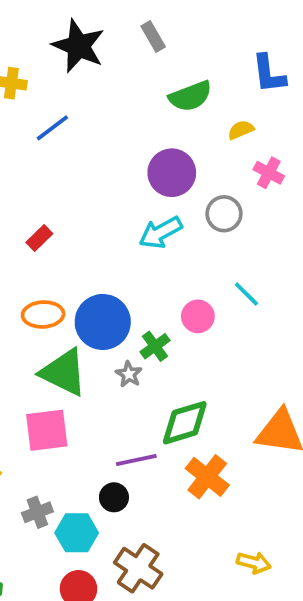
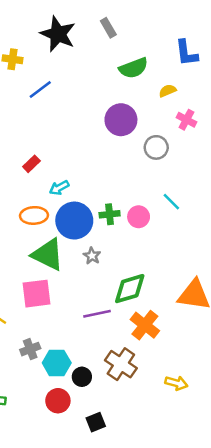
cyan arrow: (161, 232) -> (59, 188), moved, size x0.7
green cross: (155, 346) -> (110, 214), moved, turned 30
black circle: (114, 497) -> (82, 377), moved
brown cross: (138, 568) -> (121, 364), moved

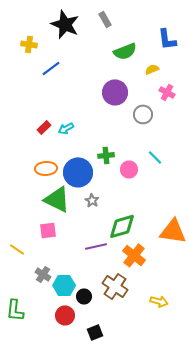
cyan arrow: (59, 188) -> (66, 128), moved
green cross: (110, 214) -> (106, 155), moved
pink square: (36, 294) -> (48, 230), size x0.7
gray cross: (30, 349) -> (43, 274), turned -35

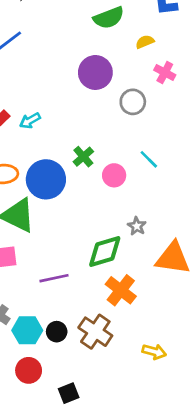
green cross: (106, 155) -> (83, 157), turned -35
gray star: (92, 200) -> (137, 226), moved
purple line: (96, 246) -> (54, 278), moved
black circle: (84, 296) -> (57, 332), moved

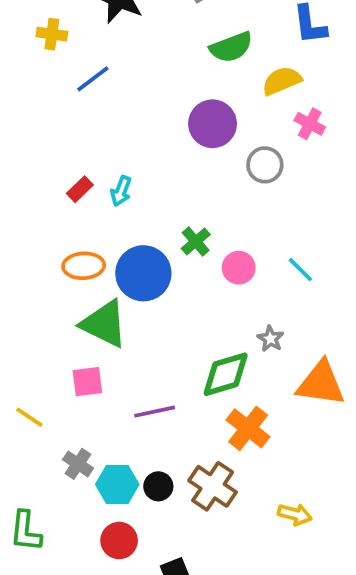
yellow semicircle: (145, 42) -> (282, 81), size x1.5
cyan arrow: (30, 121) -> (121, 191), turned -40
cyan line: (149, 159) -> (300, 270), moved

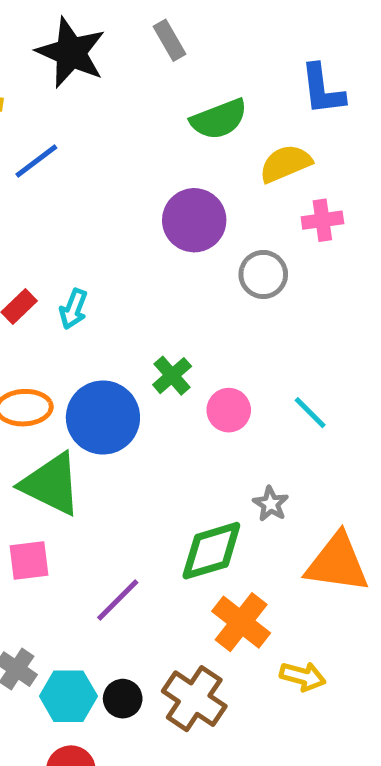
pink cross: (310, 124) -> (322, 220), turned -36
purple line: (155, 412) -> (118, 600), turned -33
yellow arrow: (295, 514) -> (303, 676), moved

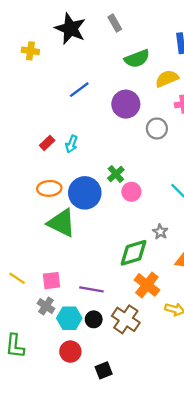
blue line: (36, 161) -> (79, 90), moved
pink circle: (229, 410) -> (131, 192), moved
pink square: (29, 561) -> (51, 281), moved
purple line: (118, 600) -> (91, 289), moved, turned 55

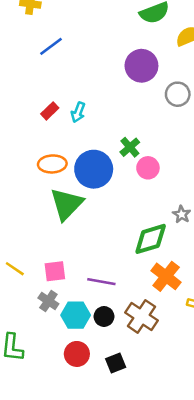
blue line: (79, 90) -> (51, 46), moved
green triangle: (61, 223) -> (67, 204), turned 48
black square: (104, 370) -> (116, 363), moved

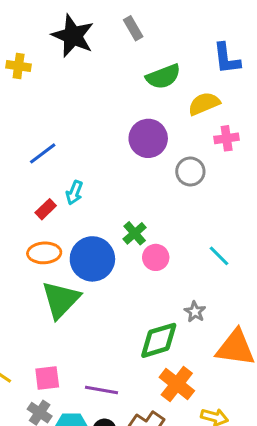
blue line: (51, 46) -> (43, 153), moved
red rectangle: (50, 111) -> (46, 209), moved

